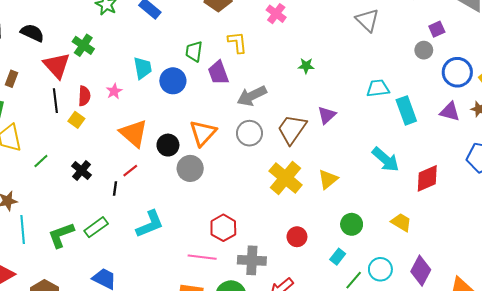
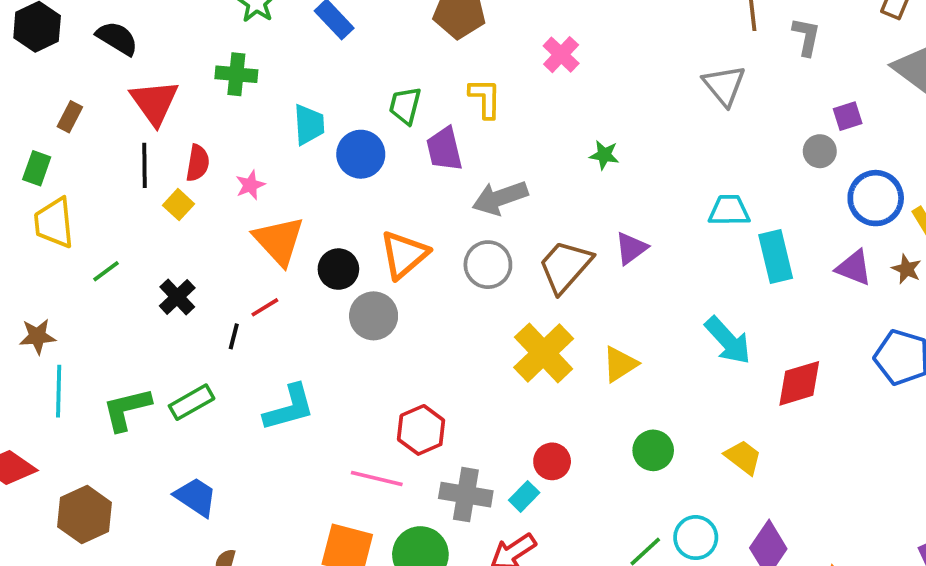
green cross: (83, 45) -> (236, 74), moved, turned -35
pink star: (114, 91) -> (250, 185), moved
cyan rectangle: (338, 257) -> (524, 496), moved

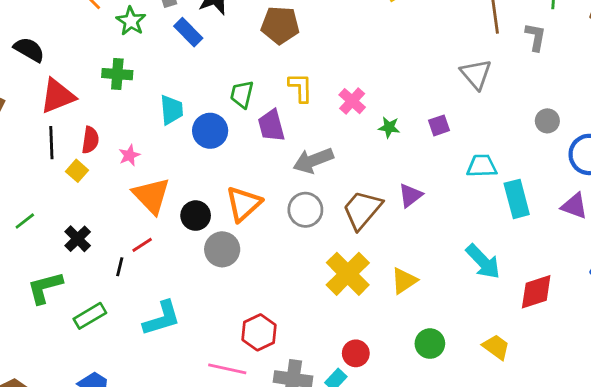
pink cross: (561, 55) -> (352, 101), moved
red triangle: (154, 102) -> (58, 96), turned 45
purple square: (848, 116) -> (439, 125), moved
green L-shape: (127, 409) -> (45, 288), moved

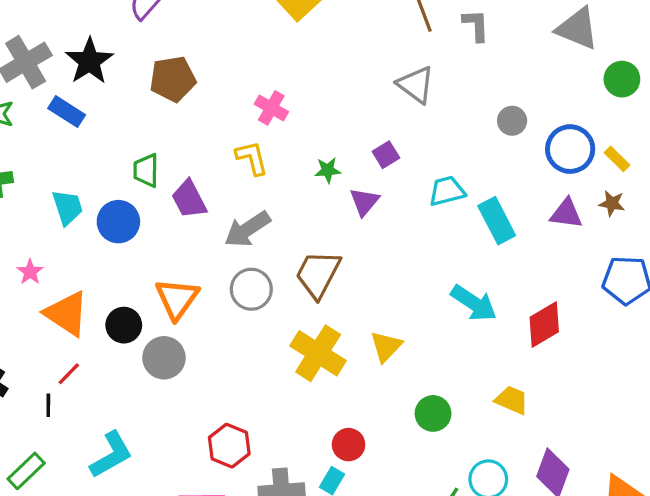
yellow L-shape: (301, 88) -> (252, 158), moved
pink cross: (352, 101) -> (271, 108), moved
purple triangle: (410, 195) -> (364, 202), moved

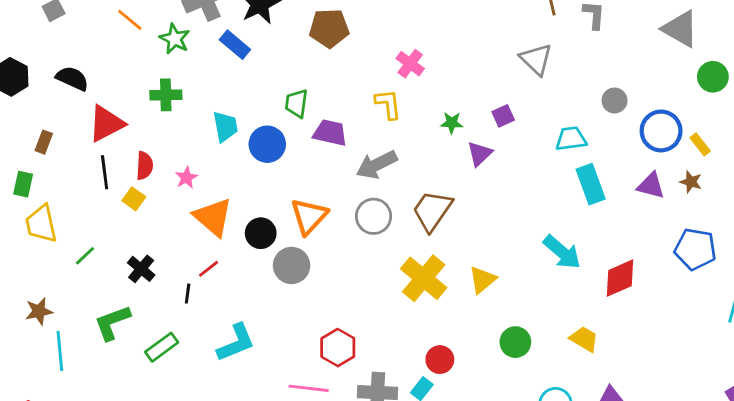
cyan trapezoid: (447, 191) -> (571, 139), moved
purple trapezoid: (189, 199) -> (330, 133), turned 123

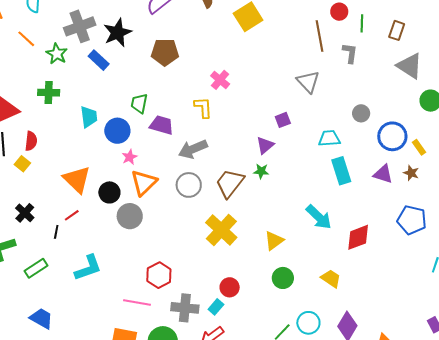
green star: (452, 123) -> (261, 171), moved
pink star: (186, 178) -> (130, 157), moved
yellow triangle: (482, 280) -> (274, 241), moved

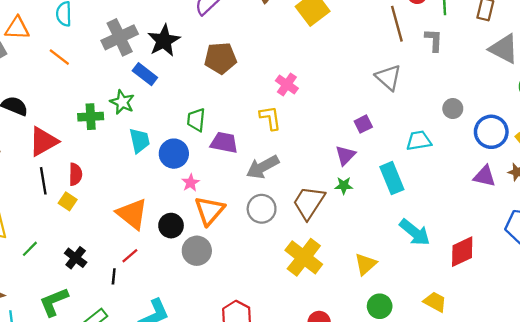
green star: (57, 54) -> (122, 102), moved
cyan rectangle: (341, 171) -> (392, 178), moved

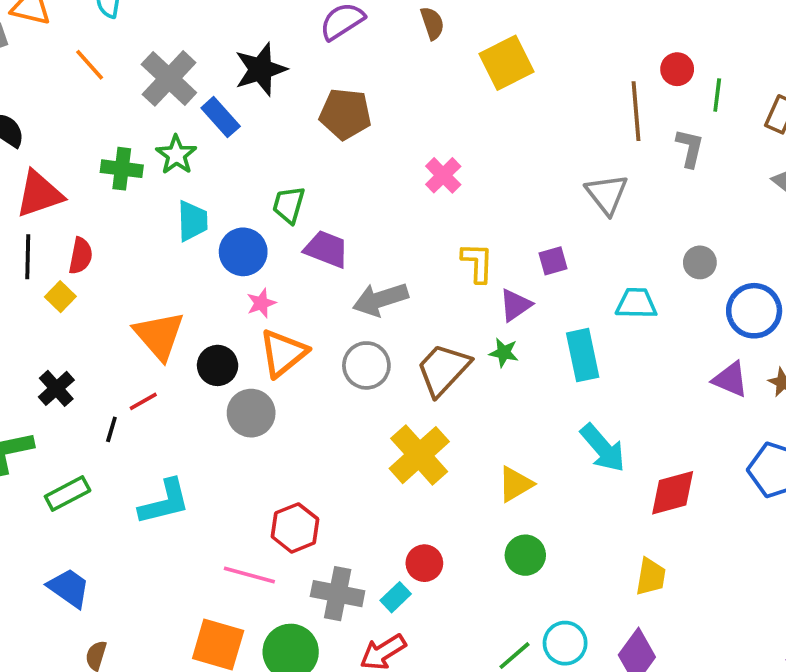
gray cross: (120, 37) -> (169, 78), moved, turned -32
yellow L-shape: (270, 118) -> (477, 263), moved
yellow trapezoid: (435, 302) -> (651, 577), moved, turned 60

